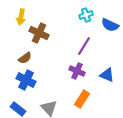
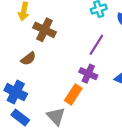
blue cross: (26, 80) -> (16, 92), moved
orange rectangle: (82, 99) -> (73, 94), moved

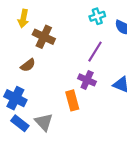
orange rectangle: (73, 94) -> (72, 100), turned -48
gray triangle: (56, 116) -> (44, 122), moved

